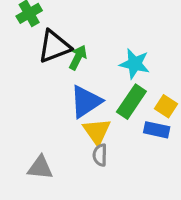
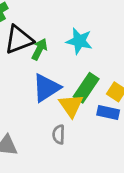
cyan star: (135, 64) -> (79, 41), moved
yellow triangle: (97, 131) -> (71, 106), moved

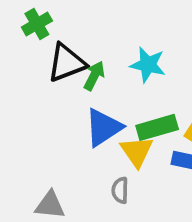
green rectangle: (86, 88) -> (157, 127), turned 40

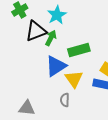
cyan star: (148, 65) -> (57, 15), moved, turned 30
green rectangle: (157, 127) -> (79, 50), moved

